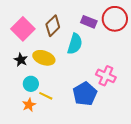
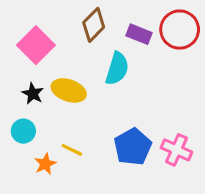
brown diamond: (53, 26) -> (94, 25), moved
pink cross: (106, 76) -> (176, 150), moved
cyan circle: (31, 84) -> (23, 131), moved

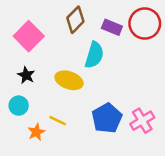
yellow ellipse: (69, 90) -> (69, 80), moved
pink cross: (176, 150) -> (142, 121), turned 35

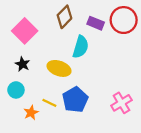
blue pentagon: (107, 118) -> (75, 100), moved

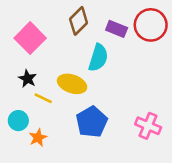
cyan circle: (16, 90) -> (18, 121), moved
yellow line: (49, 103) -> (43, 98), moved
pink cross: (121, 103) -> (148, 126), turned -36

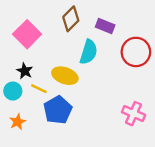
red circle: (151, 25) -> (136, 52), moved
cyan circle: (18, 121) -> (13, 91), moved
blue pentagon: (92, 122) -> (58, 110), moved
orange star: (38, 138) -> (18, 122), moved

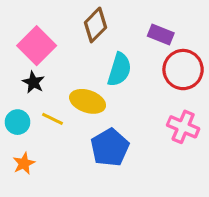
purple rectangle: (105, 26) -> (161, 35), moved
black star: (25, 71) -> (33, 82), moved
blue pentagon: (58, 110) -> (110, 148), moved
pink cross: (134, 114) -> (183, 127), moved

